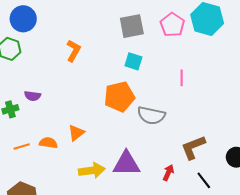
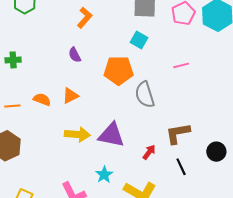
pink line: (182, 78) -> (181, 65), turned 63
purple semicircle: (33, 96) -> (75, 55), moved, turned 42
gray semicircle: (151, 115) -> (145, 95), turned 48
orange line: (22, 146) -> (12, 106), moved

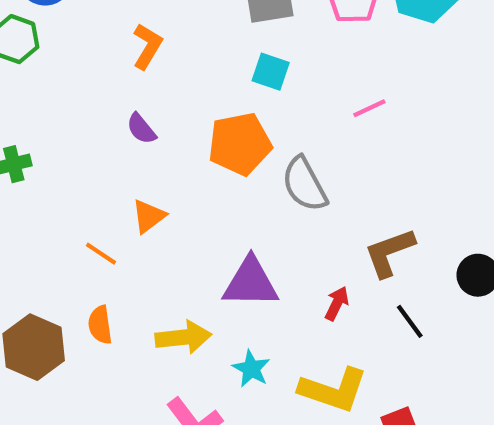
orange semicircle: (42, 99) -> (100, 325), moved, turned -108
orange line: (12, 106) -> (101, 254), moved, turned 49
yellow arrow: (77, 134) -> (183, 337), moved

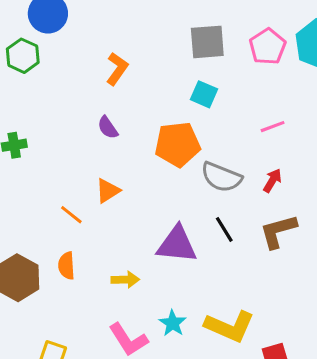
gray semicircle: (304, 184) -> (221, 177), turned -45
red arrow: (337, 303) -> (272, 181), moved
black line: (410, 321) -> (224, 229), moved
yellow arrow: (183, 337) -> (125, 280), size x0.7
cyan star: (251, 369) -> (173, 323), moved

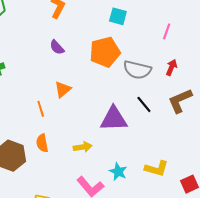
pink line: (273, 127) -> (167, 31), turned -42
orange line: (71, 215) -> (41, 109), turned 42
yellow L-shape: (230, 326) -> (157, 168), size x0.7

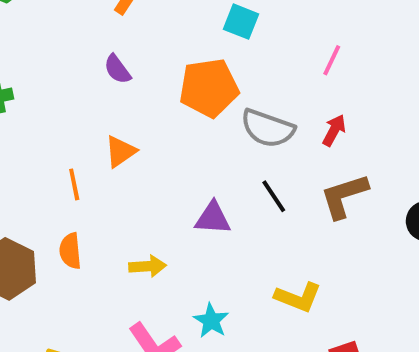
purple triangle: (114, 119) -> (213, 218), size x0.7
yellow L-shape: (157, 168) -> (298, 297), moved

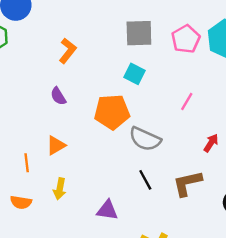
red arrow: (334, 130) -> (211, 143), moved
purple triangle: (213, 218) -> (107, 210), moved
orange semicircle: (70, 251) -> (21, 202), turned -80
yellow arrow: (148, 266) -> (60, 189), moved, turned 100

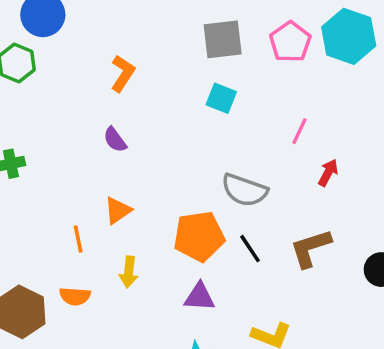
orange pentagon: (112, 112) -> (199, 236), moved
red arrow: (211, 143) -> (328, 173), moved

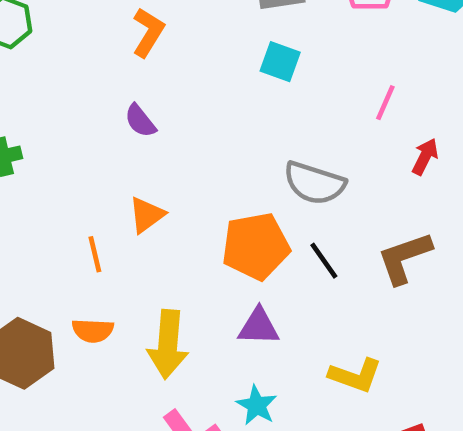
yellow arrow: (129, 272) -> (168, 344), moved, size x1.6

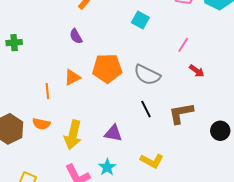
red arrow: (425, 157) -> (197, 71), turned 91
orange pentagon: (256, 246) -> (107, 68), moved

